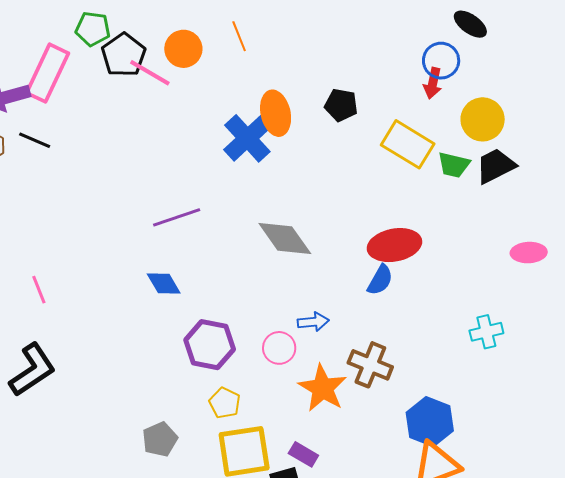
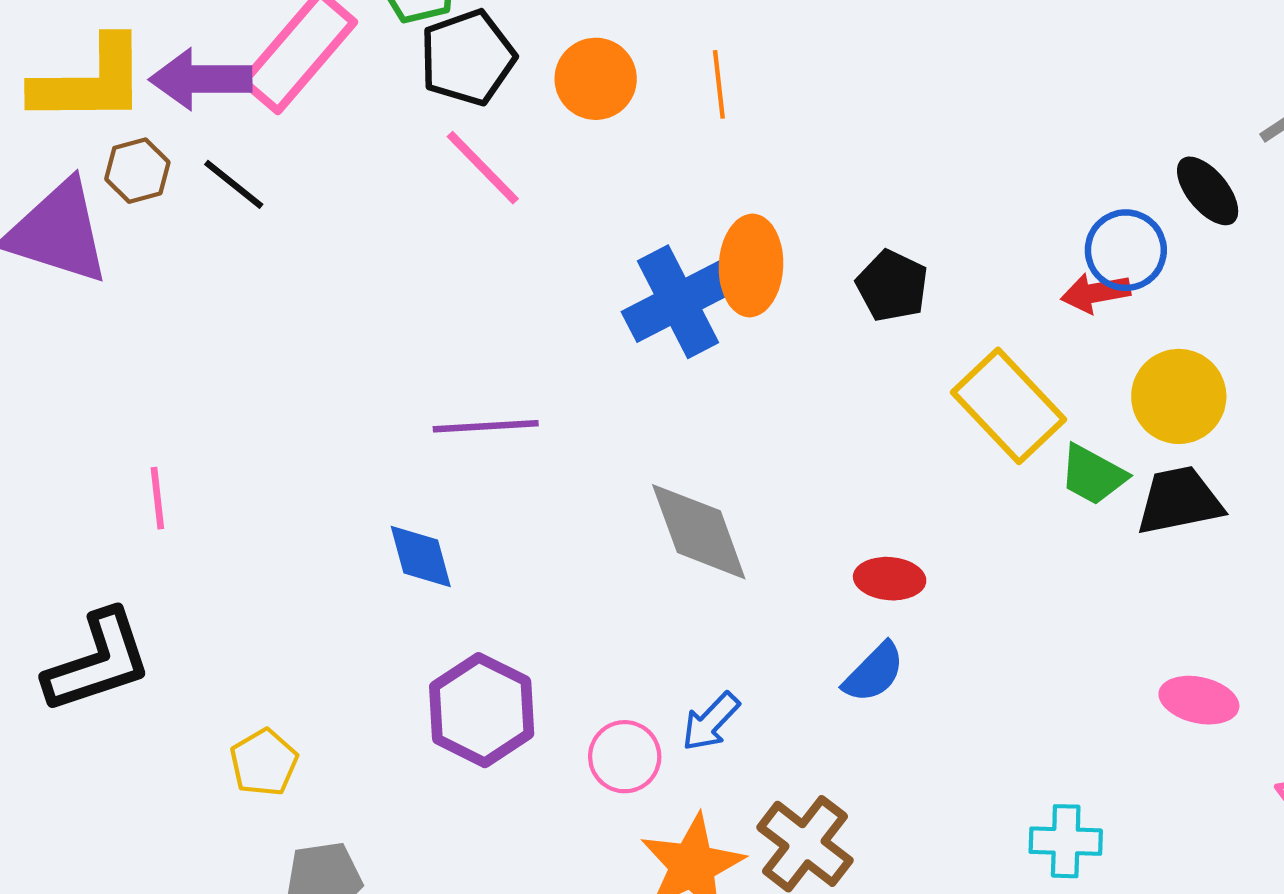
pink line: (150, 73) -> (483, 168), moved
red arrow: (433, 83) -> (1096, 293), turned 52
red ellipse: (394, 245) -> (890, 579), moved, size x0.6
blue arrow: (313, 322) -> (711, 722), turned 124
yellow pentagon: (225, 403) -> (264, 763), moved

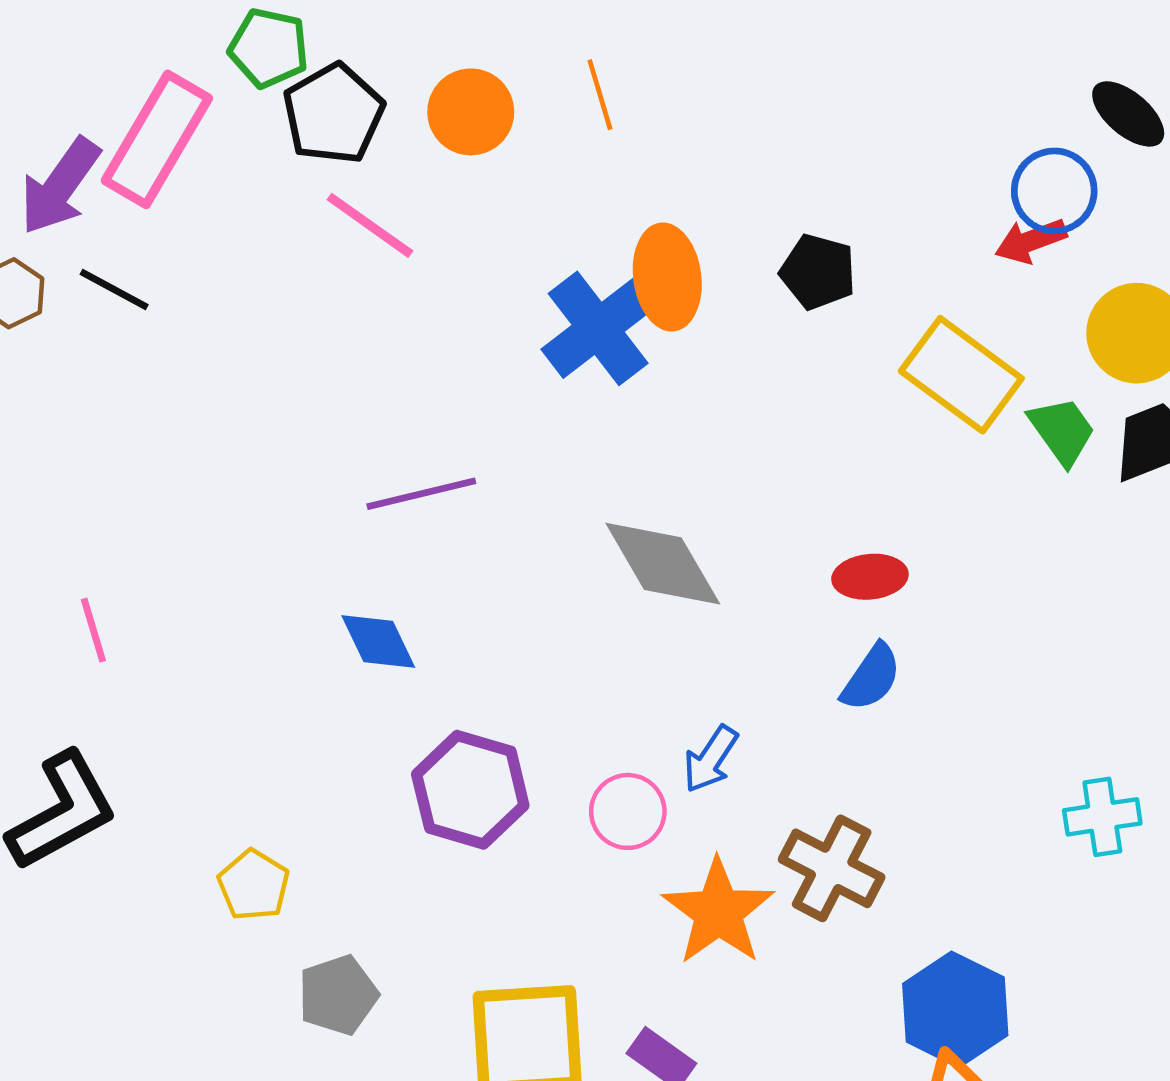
purple arrow: (201, 79) -> (60, 186), turned -44
green trapezoid: (1093, 475) -> (1062, 431), turned -144

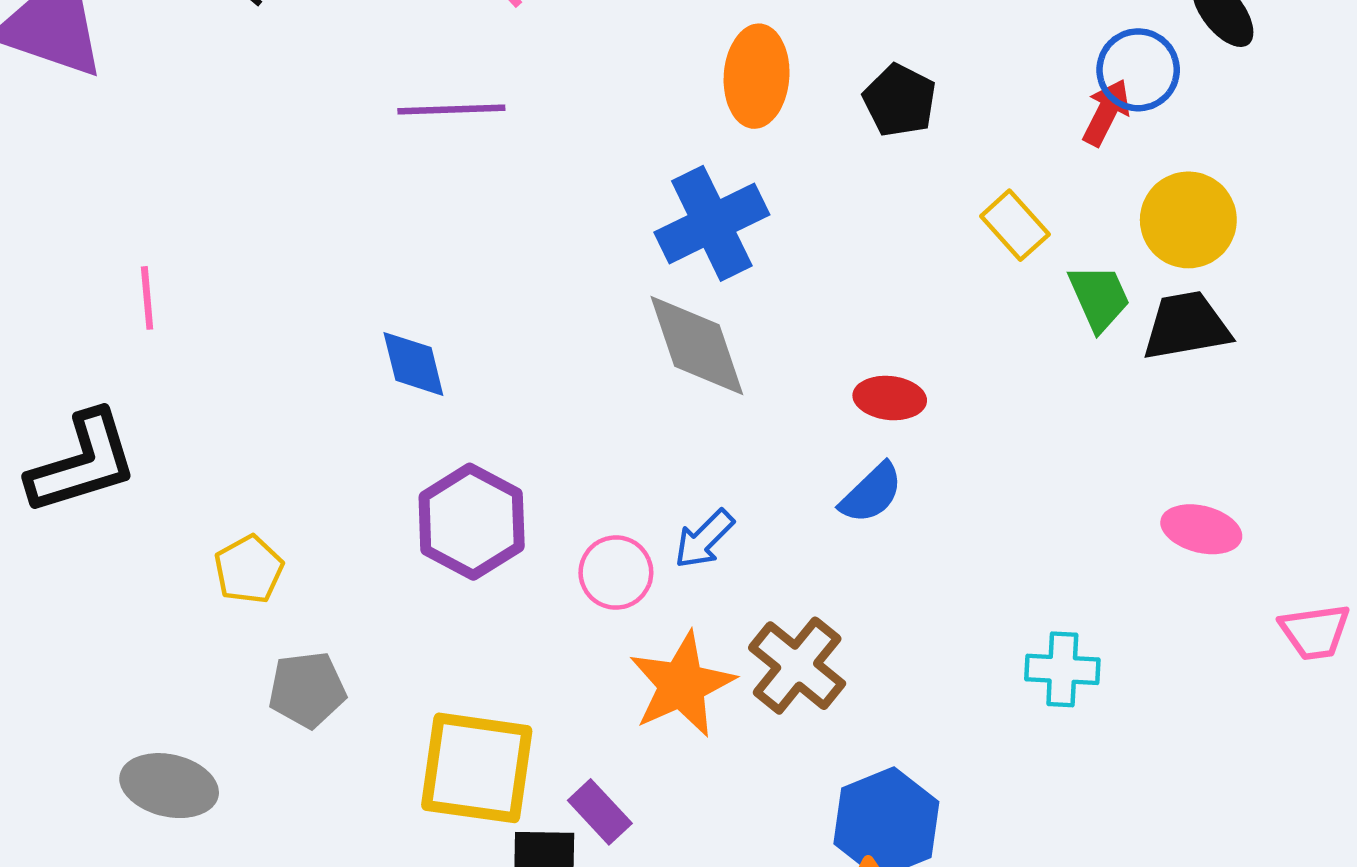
red arrow: (1031, 241) -> (1106, 112), turned 126
blue cross: (598, 328) -> (712, 223), moved
yellow rectangle: (961, 375) -> (1015, 225), size x0.6
purple line: (421, 494) -> (451, 110), moved

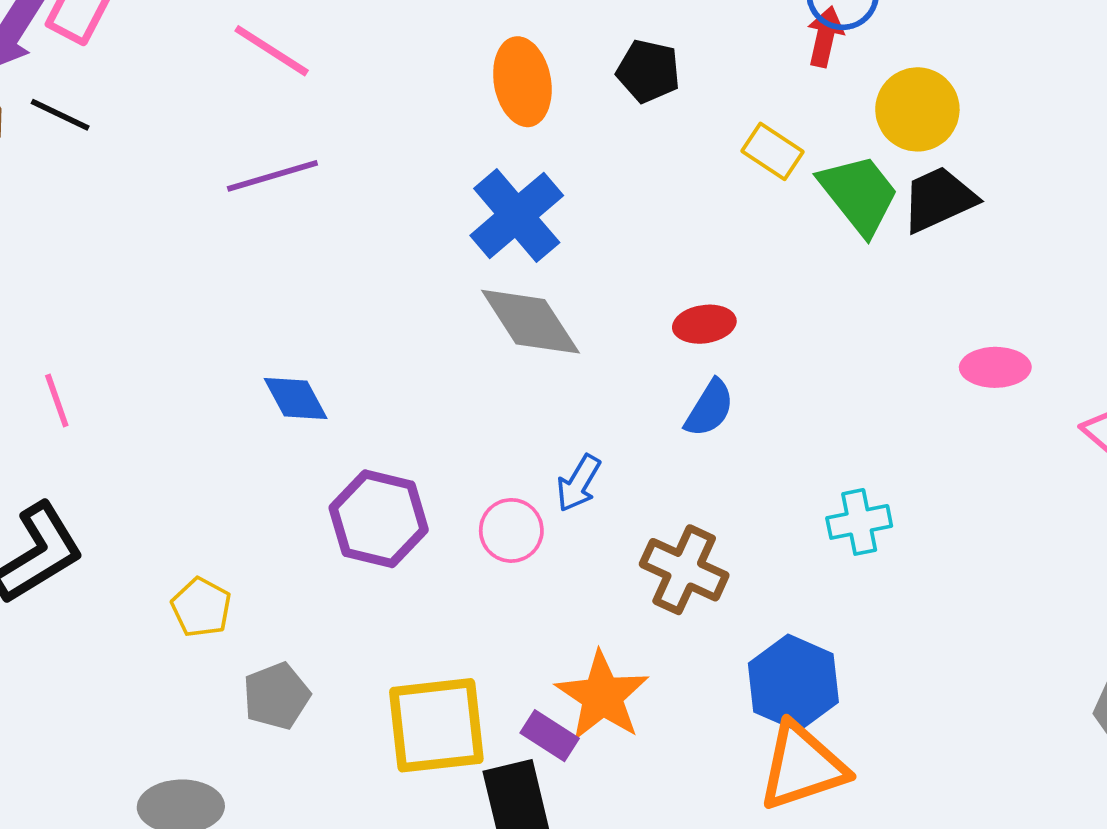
green trapezoid: (1099, 298) -> (859, 194), size x1.4
cyan cross: (1062, 669) -> (859, 522), moved
orange star: (682, 685) -> (602, 696), moved

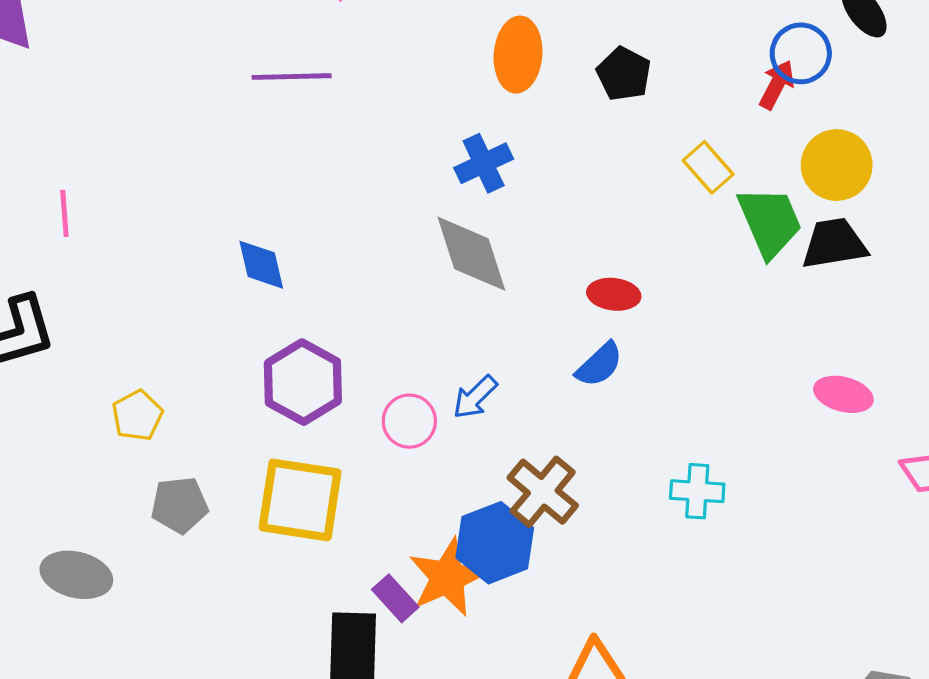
blue cross: (517, 215) -> (484, 163), size x0.7
blue hexagon: (793, 683) -> (495, 543), moved
yellow square: (436, 725) -> (300, 500), moved

